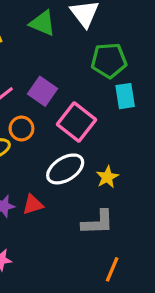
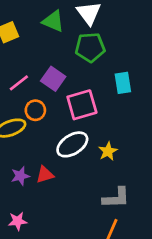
green pentagon: (109, 60) -> (90, 47), moved
pink square: (77, 122) -> (82, 105), turned 36
gray L-shape: (98, 222) -> (116, 198), moved

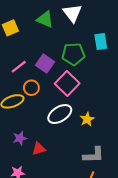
green pentagon: (90, 47) -> (73, 54), moved
cyan rectangle: (123, 83) -> (101, 41), moved
pink square: (82, 105) -> (67, 84), turned -30
red triangle: (45, 175) -> (39, 149), moved

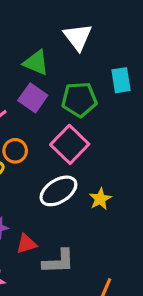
green triangle: (45, 19) -> (36, 63), moved
purple square: (45, 64) -> (33, 98), moved
gray L-shape: (93, 155) -> (58, 262), moved

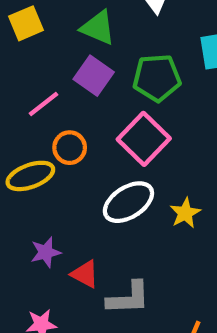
red triangle: (26, 244) -> (85, 274), turned 45

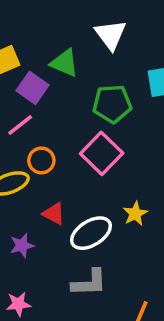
purple square: (94, 76) -> (33, 88), moved
white ellipse: (128, 202) -> (91, 233), moved
red triangle: (85, 274) -> (54, 214), moved

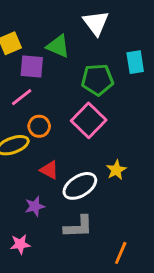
purple square: (33, 88) -> (32, 67), turned -30
purple star: (22, 245) -> (35, 206), moved

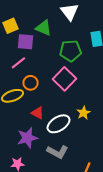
purple star: (35, 206) -> (28, 138), size x1.5
gray L-shape: (78, 227) -> (58, 152), turned 30

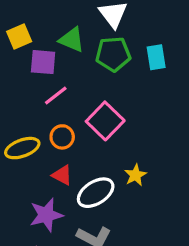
green pentagon: (70, 51) -> (113, 54), moved
pink line: (18, 63) -> (56, 95), moved
orange circle: (30, 83) -> (62, 137), moved

